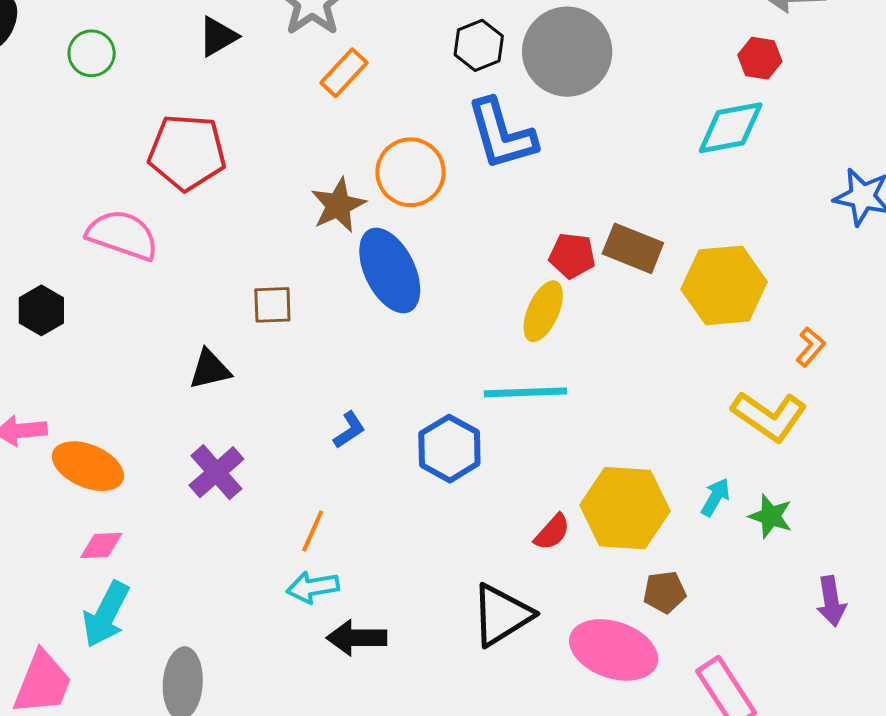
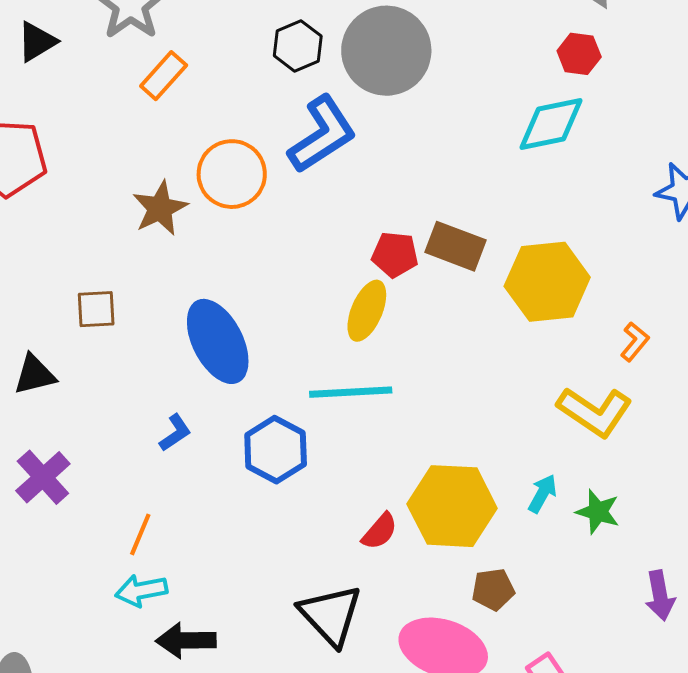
blue L-shape: (502, 134) -> (322, 134), turned -106
blue ellipse: (390, 270) -> (218, 341), moved
black triangle: (502, 615) -> (331, 615), turned -40

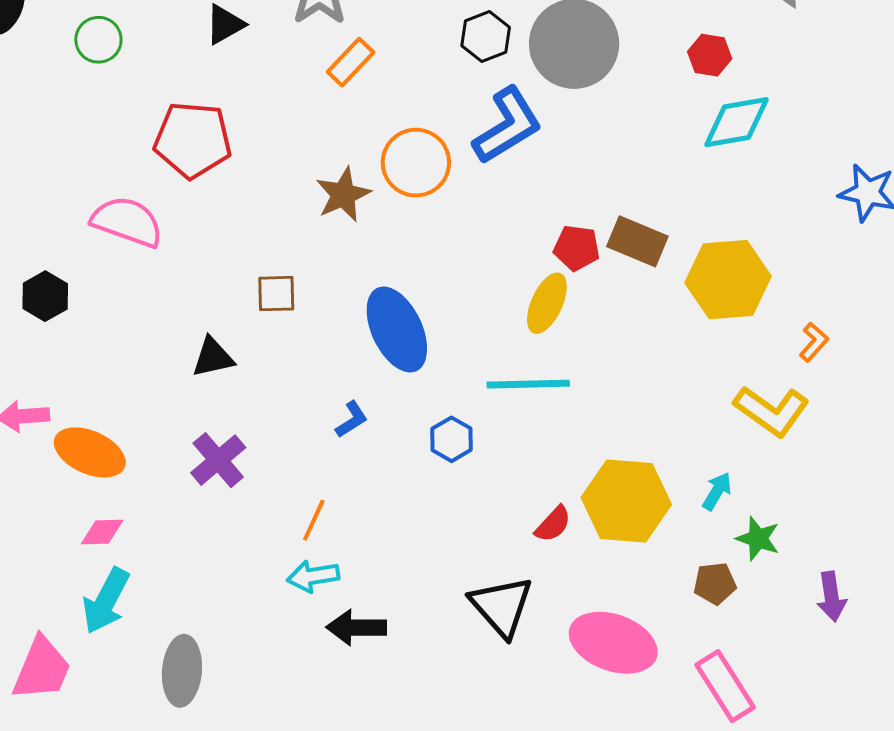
red hexagon: (579, 54) -> (710, 55), moved
blue hexagon: (276, 450) -> (452, 439), size x0.7
green star: (598, 512) -> (758, 539), moved
brown pentagon: (493, 589) -> (715, 583), moved

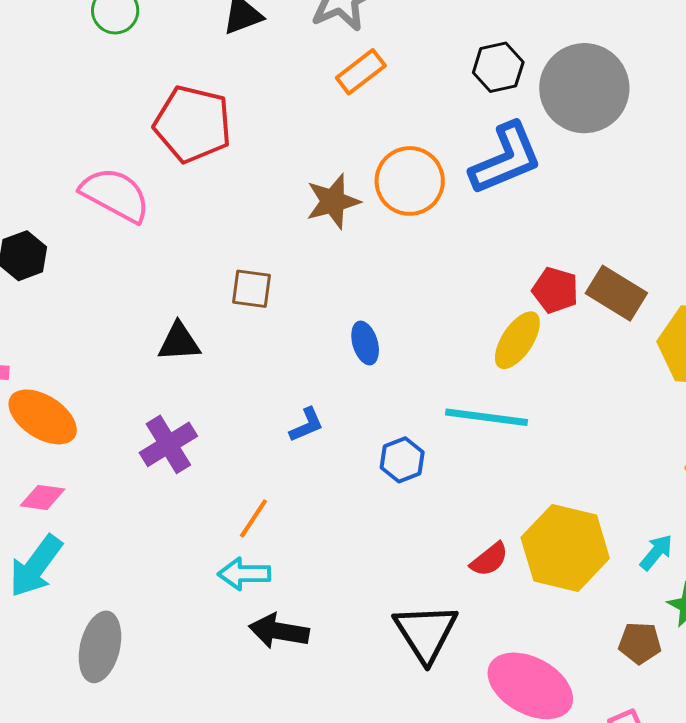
blue ellipse: (397, 329) -> (365, 343), size x0.5

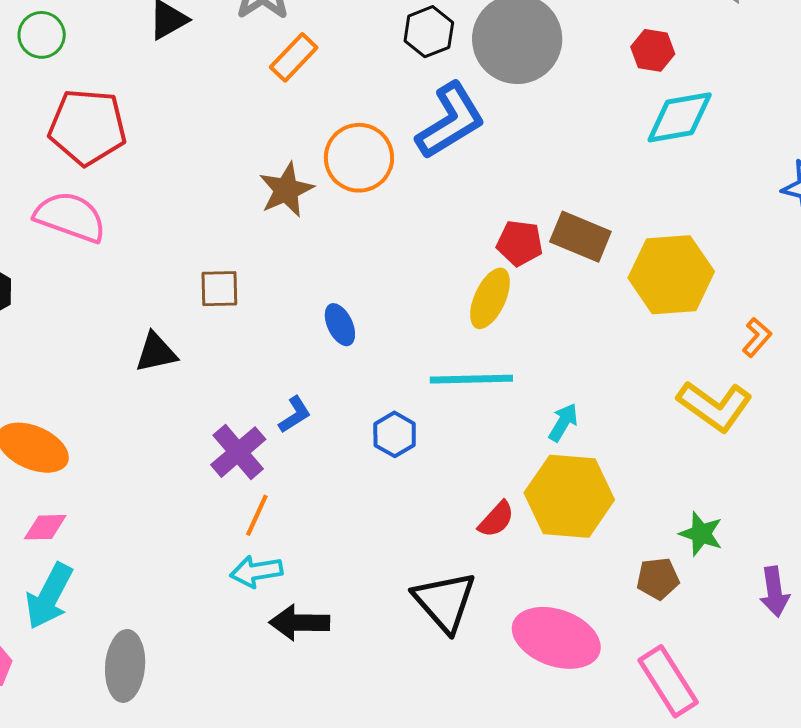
red pentagon: (193, 124) -> (87, 127), moved
purple cross: (168, 444) -> (238, 452), moved
cyan arrow: (656, 552) -> (563, 422), moved

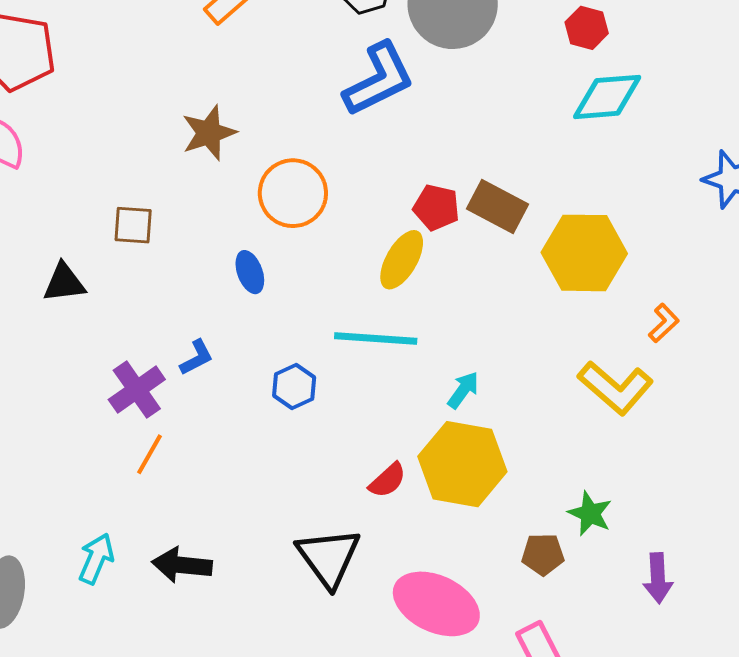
orange circle: (359, 158) -> (293, 193), moved
cyan arrow: (256, 571) -> (96, 559), moved, turned 117

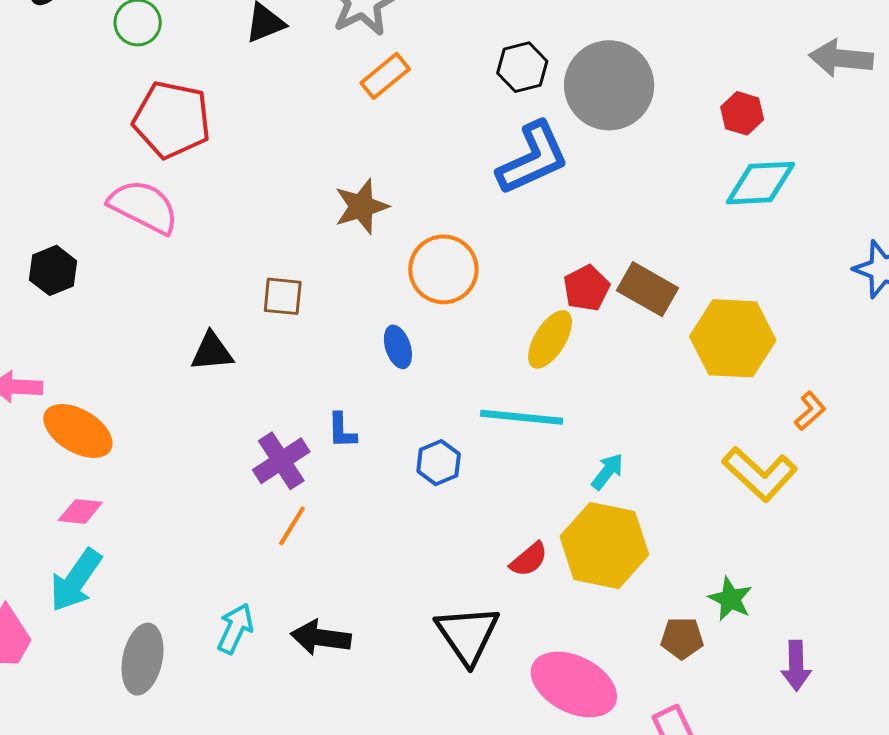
red pentagon: (436, 207) -> (586, 288), turned 30
blue L-shape: (196, 357) -> (342, 431), turned 114

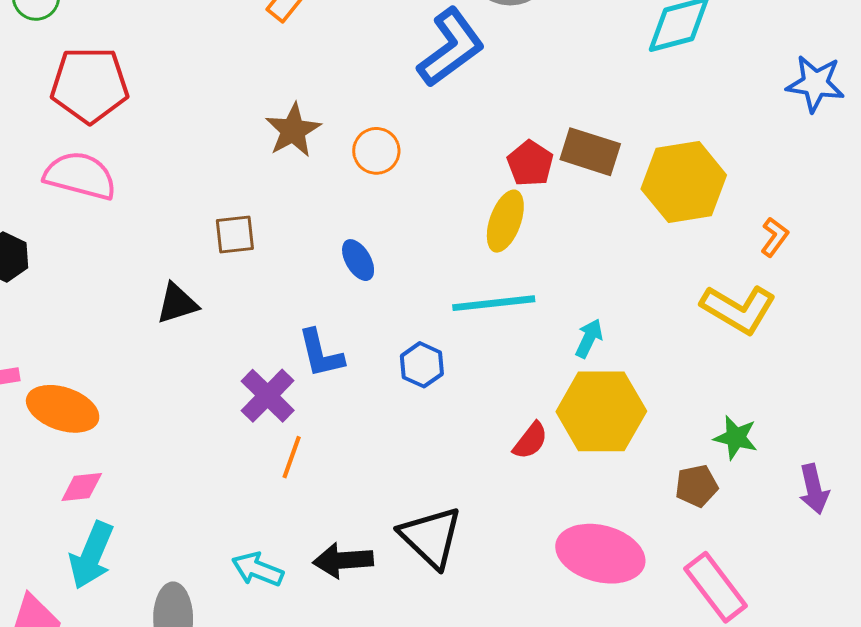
orange circle: (443, 269) -> (376, 151), moved, size x0.7
blue L-shape: (342, 431) -> (321, 354), size x1.4
cyan arrow: (235, 629) -> (258, 569), turned -81
black triangle: (468, 635) -> (431, 537), moved

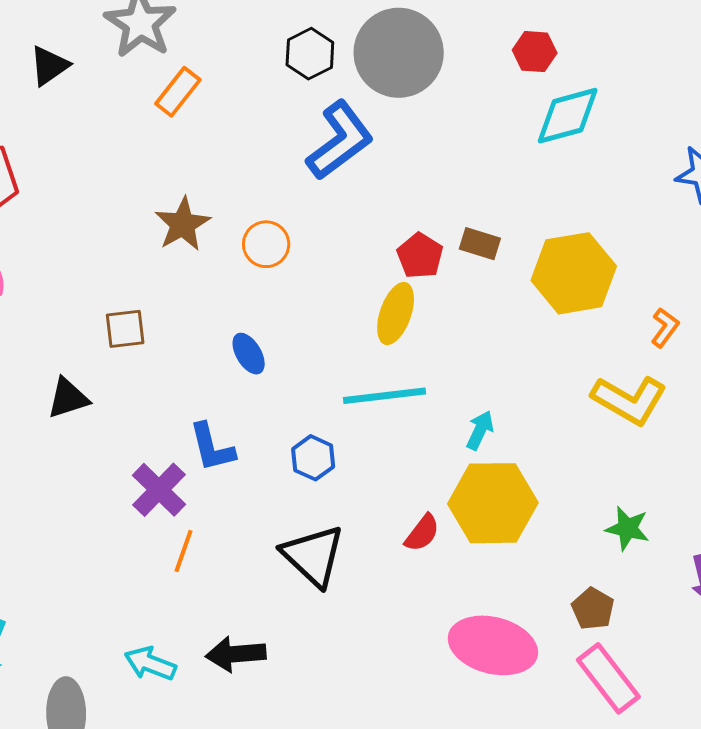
brown rectangle: (590, 152) -> (480, 244), size x0.7
brown pentagon: (697, 486) -> (593, 609), moved, turned -30
black triangle: (431, 537) -> (313, 556), moved

